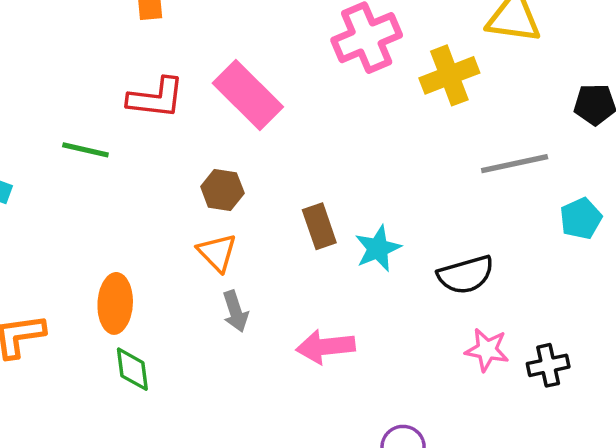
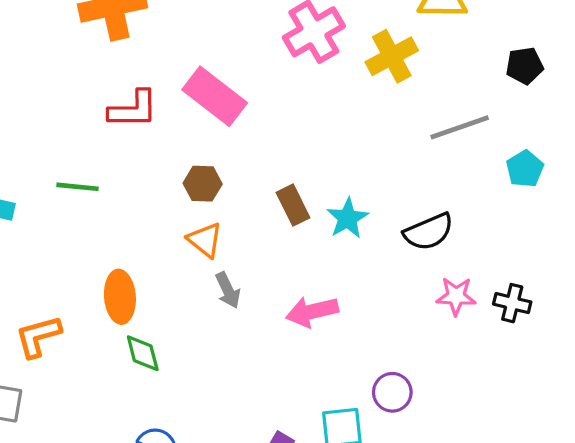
green line: (85, 150) -> (78, 187), moved
black cross: (548, 365) -> (512, 303), turned 33

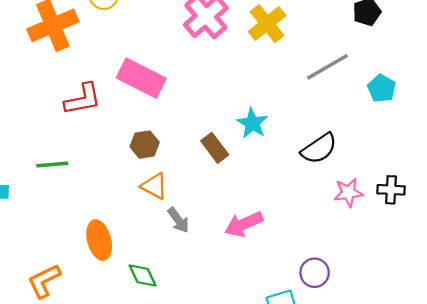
cyan star: (348, 218) -> (252, 123), moved
green diamond: (143, 353) -> (143, 276), moved

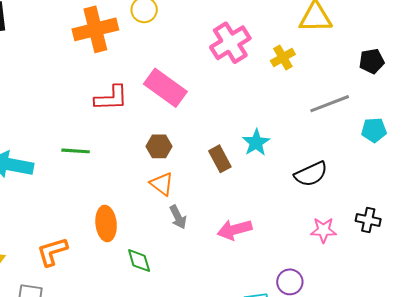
yellow cross: (267, 24) -> (283, 57), size x0.7
cyan pentagon: (382, 88) -> (374, 130), turned 30
pink star: (348, 193) -> (323, 230), moved

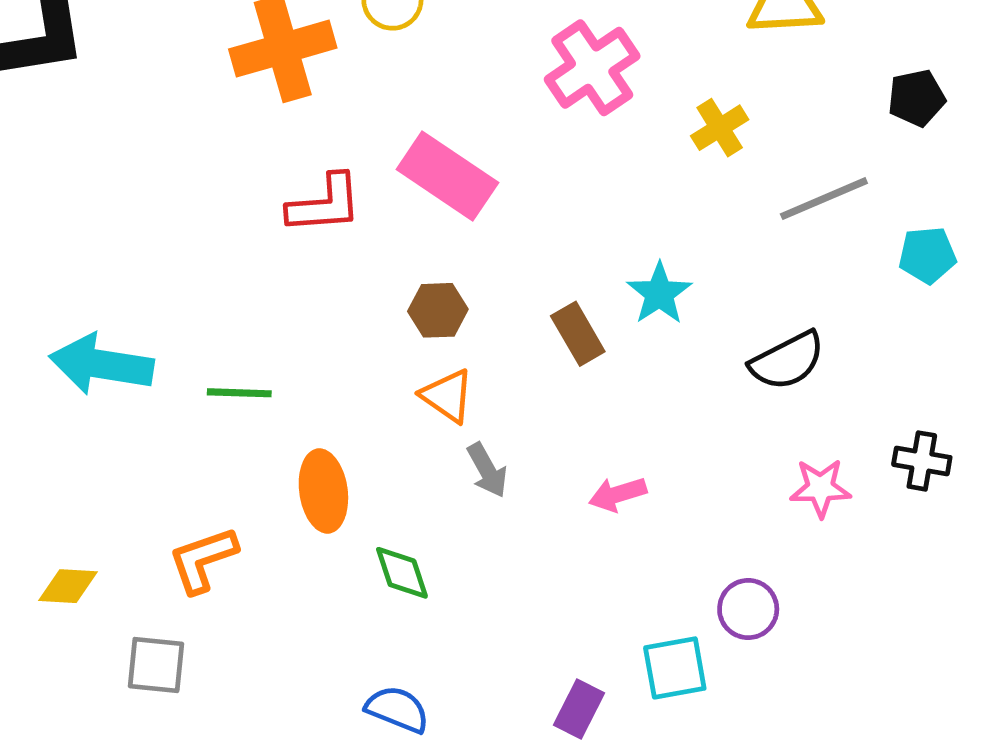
yellow cross: (283, 57) -> (720, 128), moved
green line: (76, 151) -> (239, 393), moved
pink arrow: (235, 230) -> (618, 494), size x0.7

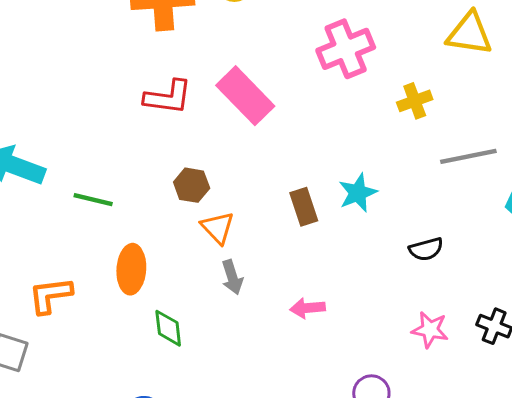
brown hexagon: (438, 310) -> (192, 185), moved
black semicircle: (787, 361) -> (426, 249), size x0.7

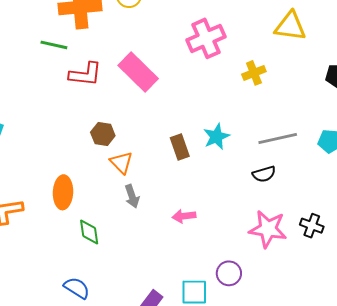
gray line: (468, 156) -> (278, 139), moved
green line: (93, 200) -> (54, 45), moved
pink star: (430, 330) -> (268, 229), size x1.5

